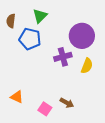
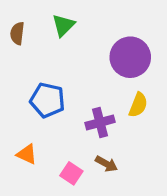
blue pentagon: (30, 39) -> (47, 100), moved
purple cross: (63, 57) -> (100, 122), moved

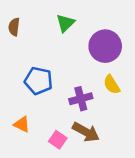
green triangle: (63, 25) -> (65, 23), moved
yellow semicircle: (138, 105) -> (112, 85), turned 126
brown arrow: (106, 164) -> (86, 132), size x1.5

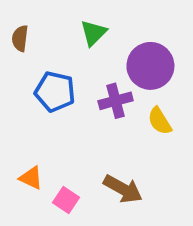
blue pentagon: (38, 81) -> (55, 92), moved
purple cross: (81, 99) -> (116, 101), moved
pink square: (58, 140) -> (66, 200), moved

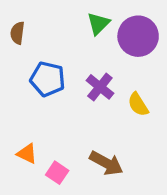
green triangle: (94, 33) -> (98, 23), moved
purple circle: (150, 66) -> (138, 36), moved
purple cross: (116, 101) -> (100, 87), turned -36

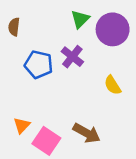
purple cross: (100, 87) -> (72, 57), moved
orange triangle: (27, 154) -> (22, 125), turned 48
pink square: (57, 173) -> (46, 141), size x1.5

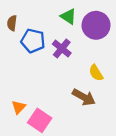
green triangle: (80, 19) -> (68, 16), turned -42
blue pentagon: (39, 64) -> (33, 41), moved
brown arrow: (87, 133) -> (84, 97), moved

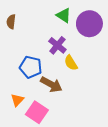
blue pentagon: (33, 41) -> (31, 67), moved
yellow semicircle: (96, 73) -> (71, 63), moved
brown arrow: (84, 97) -> (51, 84), moved

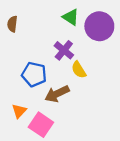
brown arrow: (51, 84) -> (57, 94), turned 125

